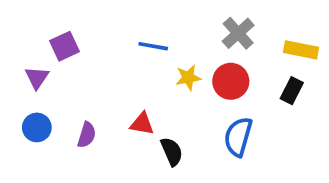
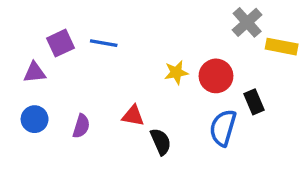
gray cross: (238, 33) -> (247, 22), moved
blue line: (153, 46) -> (104, 43), moved
purple triangle: (37, 78) -> (35, 72), turned 50
black rectangle: (292, 91) -> (254, 102), moved, turned -50

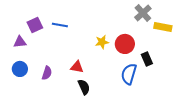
black semicircle: (161, 142) -> (84, 87), moved

